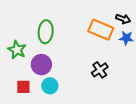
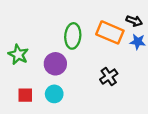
green ellipse: (46, 32) -> (73, 36), moved
purple circle: (41, 65) -> (55, 64), moved

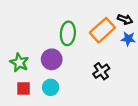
orange rectangle: (110, 32) -> (102, 30), turned -65
green star: (18, 55) -> (19, 63), moved

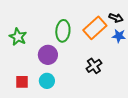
green star: (19, 63) -> (18, 37), moved

